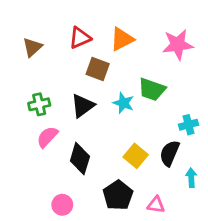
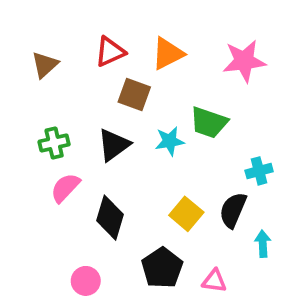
cyan star: (123, 103) -> (170, 141), turned -30

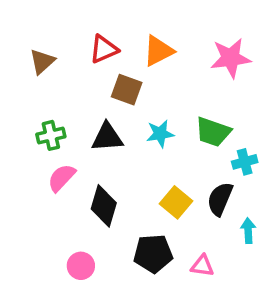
green trapezoid: (209, 123) -> (213, 132), moved
black triangle: (114, 145) -> (107, 137), turned 32
black pentagon: (162, 268) -> (153, 253), turned 30

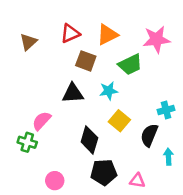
green trapezoid: (213, 132) -> (130, 65), moved, turned -45
green cross: (51, 135) -> (27, 142), moved, turned 30
yellow square: (176, 202) -> (119, 121), moved
black diamond: (104, 206) -> (89, 140), moved

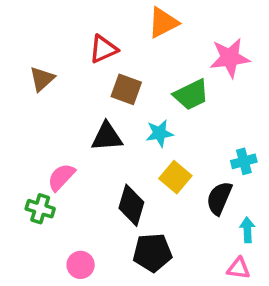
orange triangle: (107, 35) -> (163, 23), moved
brown triangle: (28, 42) -> (42, 79), moved
pink triangle: (137, 181) -> (239, 268), moved

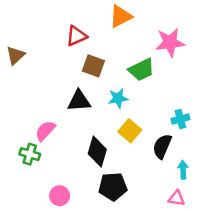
brown triangle: (42, 79) -> (15, 55), moved

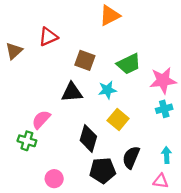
red triangle: (76, 36) -> (48, 37), moved
pink star: (170, 42) -> (163, 80), moved
black semicircle: (162, 146) -> (131, 157), moved

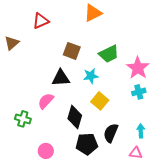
red triangle: (48, 37) -> (41, 21), moved
pink star: (163, 80) -> (138, 68), turned -30
pink semicircle: (41, 120) -> (46, 101), moved

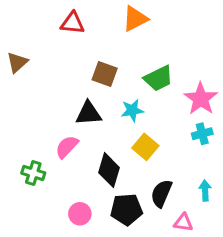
red triangle: (41, 21) -> (73, 23), moved, turned 30
pink circle: (46, 151) -> (80, 214), moved
pink triangle: (136, 153) -> (183, 223), moved

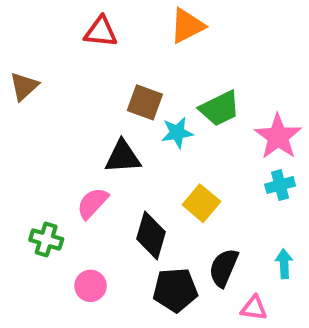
cyan star: (132, 110) -> (177, 133), moved
pink circle: (80, 214) -> (91, 286), moved

